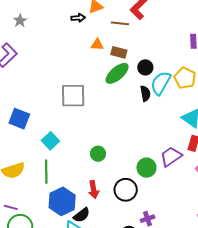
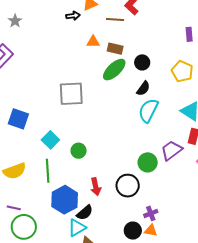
cyan semicircle: (161, 83) -> (148, 110), moved
black semicircle: (145, 93) -> (143, 88), turned 49
green circle: (98, 154) -> (79, 151), moved

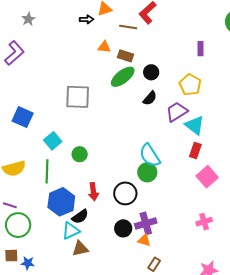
cyan semicircle: (148, 110) -> (150, 155), moved, turned -65
purple trapezoid: (172, 150) -> (177, 112), moved
purple cross: (151, 213) -> (146, 223), size x1.5
black circle: (133, 231) -> (123, 228), moved

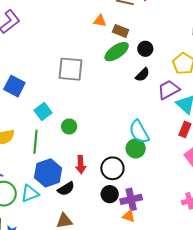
black circle: (123, 228) -> (110, 194), moved
cyan triangle: (71, 231) -> (30, 193), moved

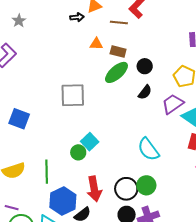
cyan square: (43, 112) -> (90, 142), moved
green circle: (136, 148) -> (146, 185), moved
red arrow: (81, 165) -> (94, 189), size x1.4

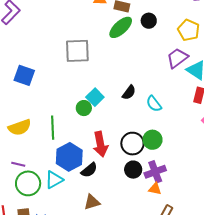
black semicircle: (145, 92) -> (129, 92), moved
cyan semicircle: (148, 149) -> (154, 104), size x0.7

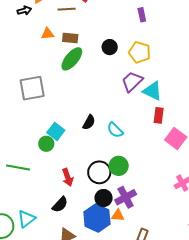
black circle: (149, 21) -> (110, 47), moved
green line: (53, 128) -> (18, 167), turned -70
red arrow: (100, 144) -> (68, 177), size x0.7
blue hexagon: (69, 157) -> (97, 218), moved
orange triangle: (155, 189) -> (118, 215), moved

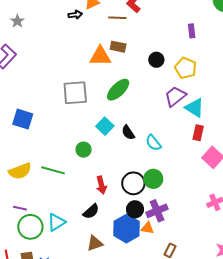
orange triangle: (47, 34) -> (100, 56), moved, size x1.6
green ellipse: (72, 59) -> (118, 90), moved
black semicircle: (89, 122) -> (128, 132), turned 112
cyan square: (56, 131) -> (105, 126), moved

